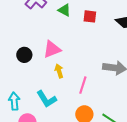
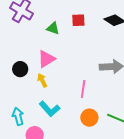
green triangle: (64, 10) -> (53, 28), moved
yellow arrow: (59, 71) -> (42, 80), moved

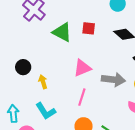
green triangle: (53, 28) -> (62, 32), size x1.5
pink triangle: (46, 59) -> (82, 68), moved

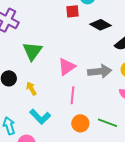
red square: (89, 28) -> (72, 11), moved
green triangle: (62, 32) -> (32, 51), moved, turned 50

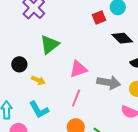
red square: (72, 11) -> (99, 17), turned -32
yellow arrow: (31, 89) -> (38, 80), turned 128

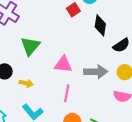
black diamond: (122, 38) -> (100, 25), turned 65
pink triangle: (78, 69) -> (63, 64), turned 36

